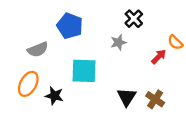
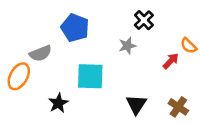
orange ellipse: (28, 84) -> (19, 76), moved
black star: (54, 96) -> (58, 103), turned 30
brown cross: (155, 99) -> (178, 107), moved

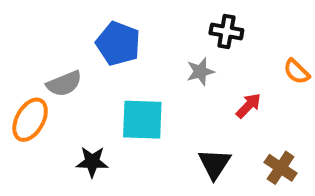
black cross: (144, 20) -> (226, 32), turned -36
red arrow: (171, 61) -> (248, 106), moved
black star: (58, 103) -> (92, 162), turned 30

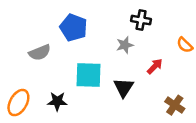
orange ellipse: (30, 120) -> (18, 103), moved
black triangle: (214, 164) -> (124, 88), moved

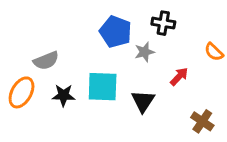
blue pentagon: (73, 28) -> (116, 32), moved
black star: (57, 101) -> (63, 95), moved
orange ellipse: (18, 103) -> (22, 92), moved

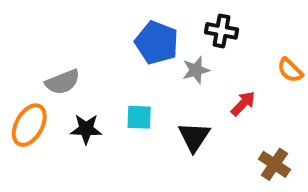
cyan square: (103, 87) -> (139, 117), size x0.6

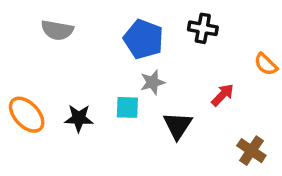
gray star: (196, 70) -> (153, 82), moved
gray semicircle: (63, 82) -> (57, 30), moved, turned 32
orange ellipse: (29, 125) -> (27, 115), turned -72

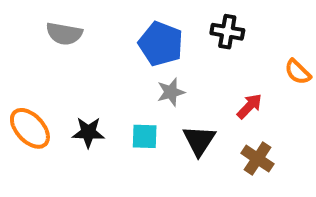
cyan square: (127, 107) -> (145, 136), moved
brown cross: (251, 151) -> (257, 159), moved

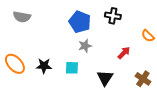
gray semicircle: (64, 34) -> (22, 17), moved
black triangle: (199, 140) -> (105, 78), moved
brown cross: (257, 159) -> (143, 79), moved

